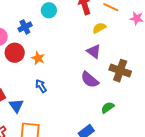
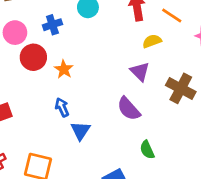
brown cross: (120, 71) -> (181, 88), moved
blue triangle: (16, 106) -> (80, 131), moved
green semicircle: (108, 108) -> (147, 150), turned -88

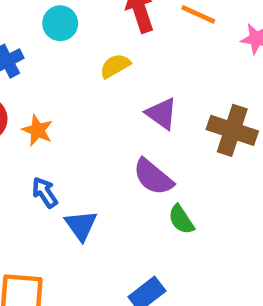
yellow semicircle: (152, 41) -> (115, 66), moved
green semicircle: (147, 150) -> (181, 220), moved

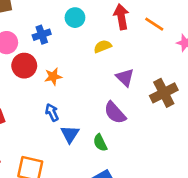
orange star: (37, 130) -> (53, 77), turned 30
brown cross: (232, 130) -> (164, 93), turned 36
green semicircle: (181, 220) -> (100, 143), moved

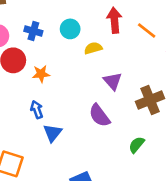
cyan circle: (75, 18) -> (70, 29), moved
blue cross: (42, 35) -> (33, 31), turned 30
green semicircle: (100, 143) -> (137, 145), moved, turned 60

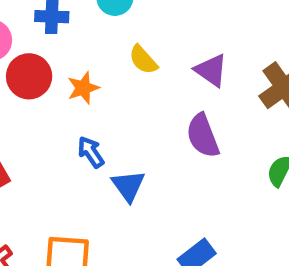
yellow semicircle: (93, 48) -> (143, 60), moved, turned -102
purple semicircle: (99, 115) -> (203, 136), turned 30

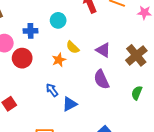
orange star: (83, 88) -> (59, 60), moved
blue triangle: (128, 186) -> (70, 104), turned 42

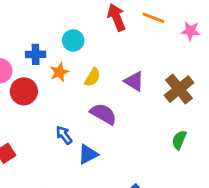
yellow semicircle: (73, 47) -> (93, 77), turned -104
orange star: (59, 60) -> (59, 72), moved
purple semicircle: (101, 79) -> (103, 114), moved, turned 144

